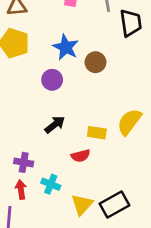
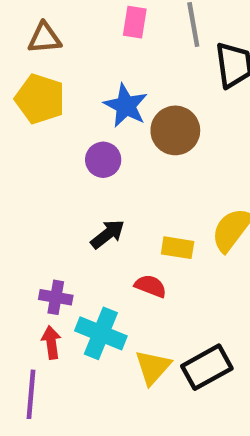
brown circle: (95, 62) -> (175, 130), size x1.4
red semicircle: (81, 156) -> (151, 286), turned -144
cyan cross: (51, 184) -> (101, 333), size x1.5

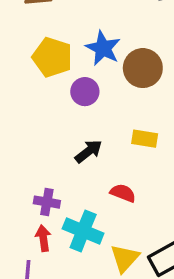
yellow pentagon: (40, 99) -> (52, 57), moved
yellow rectangle: (178, 248) -> (145, 139), moved

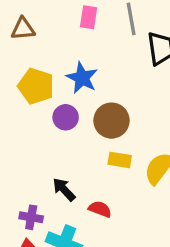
brown circle: (143, 68) -> (111, 121), moved
black arrow: (89, 151) -> (64, 189), moved, turned -95

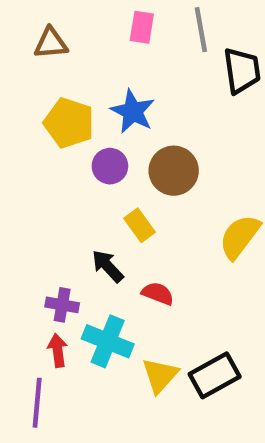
yellow rectangle: (120, 160) -> (140, 225), moved, turned 45

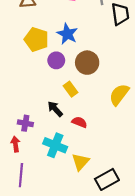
purple cross: (62, 305) -> (25, 123), moved
red arrow: (58, 350) -> (15, 144), moved
black rectangle: (215, 375) -> (107, 179), moved

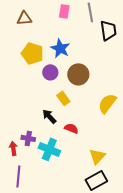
purple cross: (25, 123) -> (28, 138), moved
yellow triangle: (81, 162) -> (97, 156), moved

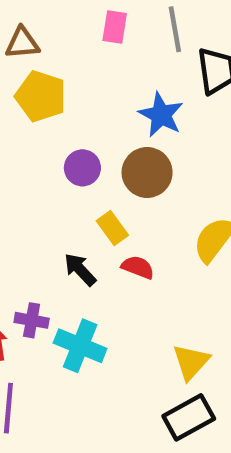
blue star: (60, 48) -> (161, 115), moved
yellow pentagon: (32, 53) -> (41, 96), moved
red semicircle: (71, 128) -> (138, 267), moved

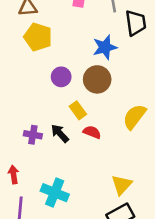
blue star: (161, 115) -> (105, 47), turned 30
purple cross: (32, 320) -> (33, 135), moved
cyan cross: (80, 346) -> (55, 193), moved

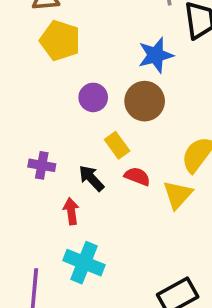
purple cross: (33, 135) -> (42, 165), moved
red arrow: (14, 175) -> (71, 211), moved
yellow triangle: (122, 185) -> (178, 195), moved

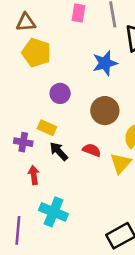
brown circle: (145, 101) -> (105, 111), moved
yellow rectangle: (117, 145) -> (47, 128), moved, turned -30
red arrow: (71, 211) -> (34, 175), moved

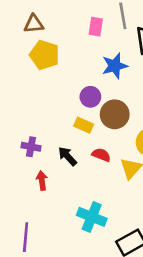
pink rectangle: (79, 13) -> (96, 27), moved
purple circle: (60, 93) -> (90, 97), moved
yellow rectangle: (47, 128) -> (84, 125), moved
cyan cross: (53, 212) -> (92, 217), moved

